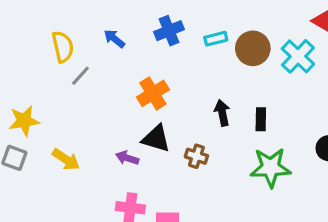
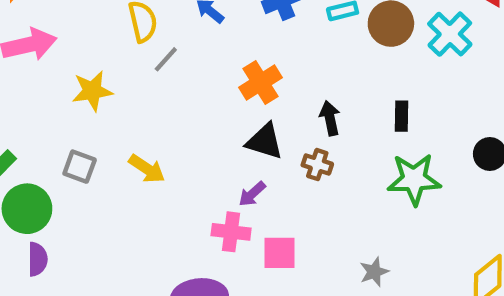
black arrow: (222, 113) -> (330, 118), moved
yellow star: (24, 121) -> (92, 91), moved
purple arrow: (127, 158) -> (252, 194), moved, turned -60

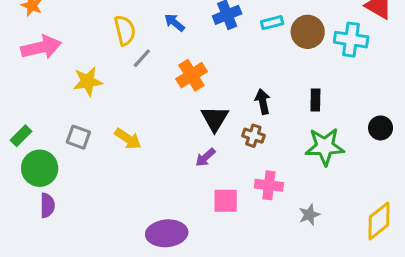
cyan cross: (450, 34) -> (351, 40), turned -36
orange cross: (260, 82) -> (191, 75), moved
black triangle: (265, 141) -> (215, 119), turned 44
pink cross: (231, 232) -> (269, 185), moved
gray star: (374, 272) -> (309, 215), moved

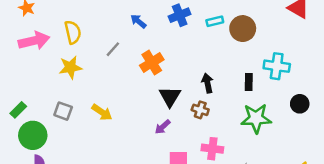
yellow semicircle: (125, 30) -> (73, 32), moved
cyan cross: (351, 40) -> (277, 66), moved

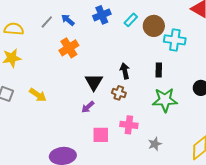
cyan rectangle: (215, 21) -> (131, 20), turned -32
yellow semicircle: (73, 32) -> (14, 29), turned -72
gray line: (113, 49) -> (47, 22), moved
orange cross: (152, 63) -> (69, 48), moved
cyan cross: (277, 66) -> (175, 40), moved

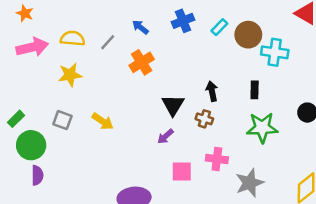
gray line: (47, 22) -> (108, 42), moved
gray star: (155, 144) -> (250, 183), size x1.6

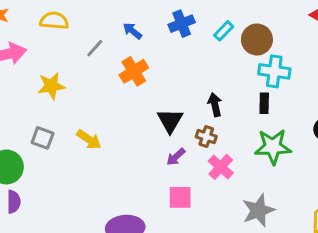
yellow semicircle: (73, 38) -> (54, 21), moved
cyan cross: (275, 52) -> (274, 71), moved
purple arrow: (165, 136) -> (176, 157), moved
pink cross: (217, 159) -> (221, 167), moved, turned 35

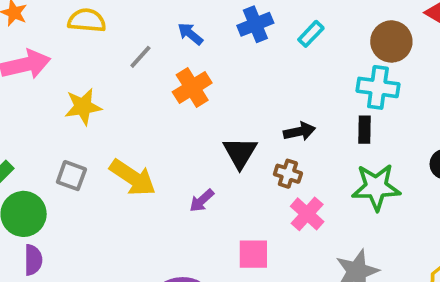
brown circle: (257, 40) -> (391, 41), moved
black arrow: (215, 105) -> (299, 132), turned 90
yellow arrow: (89, 139) -> (133, 178), size x1.4
purple arrow: (176, 157) -> (202, 201), moved

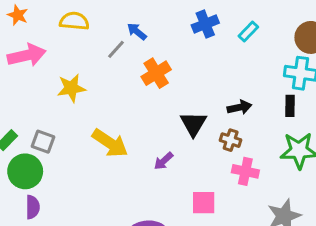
blue arrow: (190, 34) -> (137, 31), moved
gray square: (71, 176) -> (43, 142), moved
pink cross: (307, 214) -> (245, 171), turned -30

